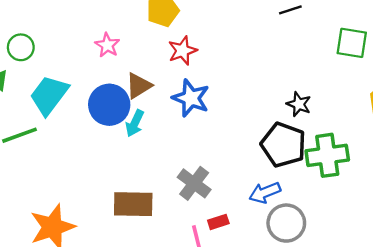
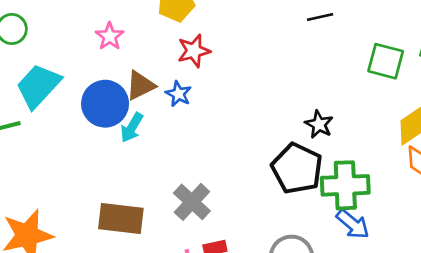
blue star: (191, 98) -> (178, 94), moved, size x0.6
blue arrow: (265, 193) -> (353, 224), moved, turned -124

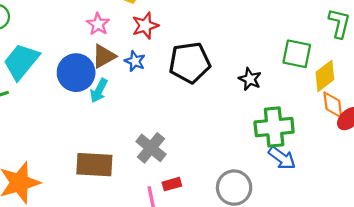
pink star: (110, 36) -> (98, 24), moved
green square: (386, 61) -> (297, 54), moved
black pentagon: (297, 168) -> (190, 63), moved, turned -30

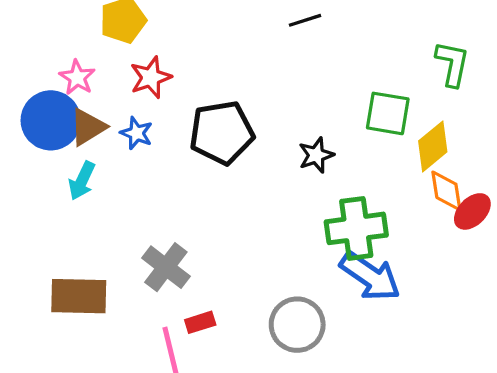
blue circle: (76, 73) -> (51, 120), moved
black star: (250, 79) -> (316, 155), turned 30
blue arrow: (282, 158) -> (370, 276), size x1.4

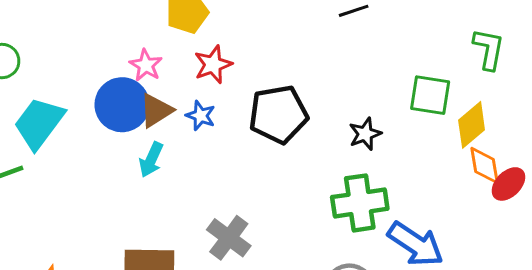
green cross: (356, 228) -> (360, 203), moved

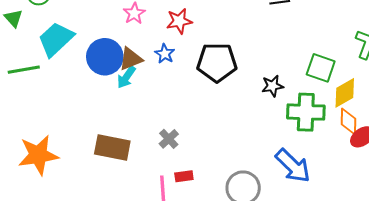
blue circle: (122, 105) -> (105, 57), moved
brown triangle: (156, 110) -> (131, 59), moved
green cross: (360, 203) -> (306, 112), moved
gray cross: (229, 238) -> (169, 139), size x0.7

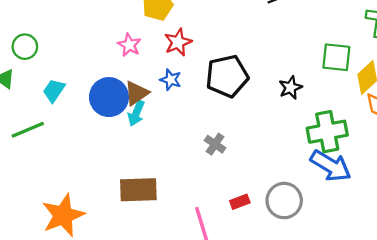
cyan trapezoid: (56, 39) -> (54, 90), size x0.6
green cross: (306, 112) -> (327, 132), moved
gray cross: (169, 139) -> (215, 144), moved
red rectangle: (184, 176) -> (240, 202), moved

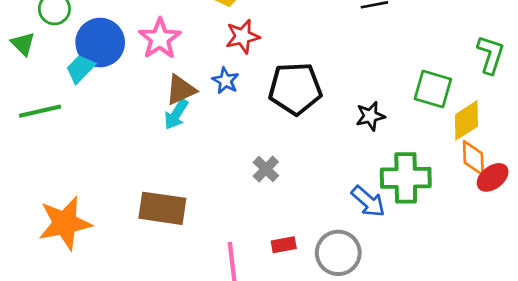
pink star: (129, 45) -> (160, 39), moved, size x1.4
blue circle: (109, 97) -> (100, 43), moved
blue arrow: (331, 166) -> (368, 201), moved, size x0.7

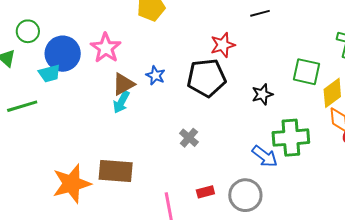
red star: (243, 36) -> (223, 45), moved
cyan trapezoid: (80, 69) -> (49, 73), turned -145
orange star: (65, 223) -> (72, 184), moved

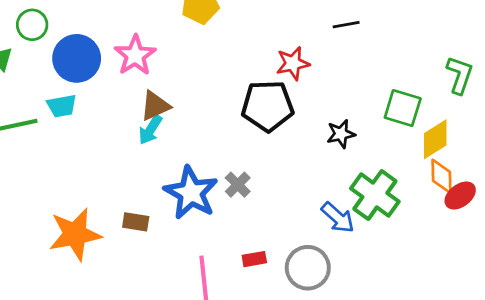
cyan trapezoid: (49, 73) -> (62, 106), moved
blue star: (155, 75) -> (191, 193), moved, size x2.0
green cross: (291, 138) -> (375, 195), turned 36
brown rectangle: (116, 171) -> (136, 222), size x0.6

